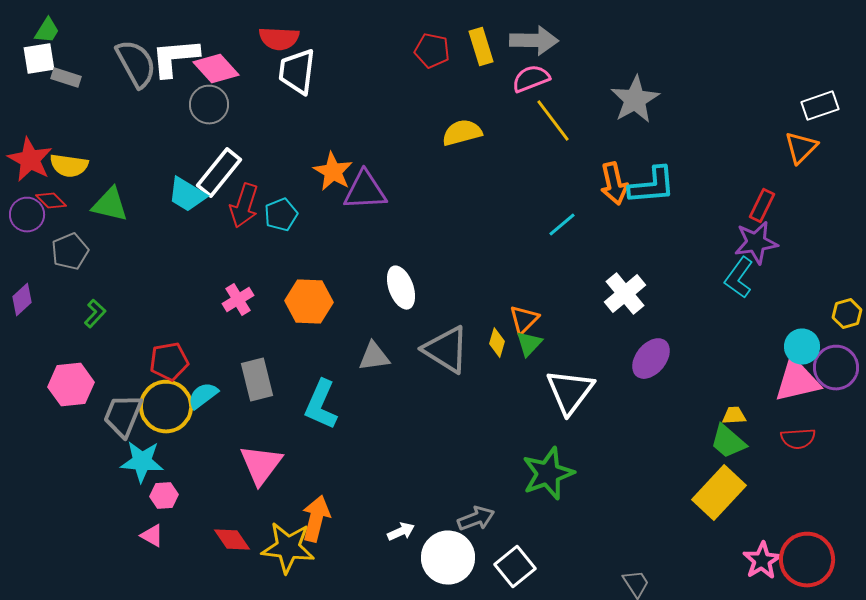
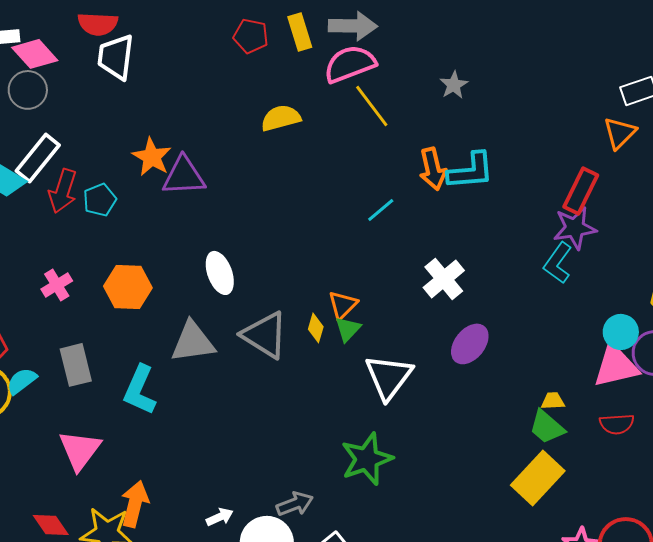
pink semicircle: (531, 79) -> (350, 64), size x1.4
gray star: (635, 100) -> (454, 85), size x0.6
red rectangle: (762, 206) -> (581, 191), size x1.4
gray triangle: (374, 357) -> (193, 342), size x1.4

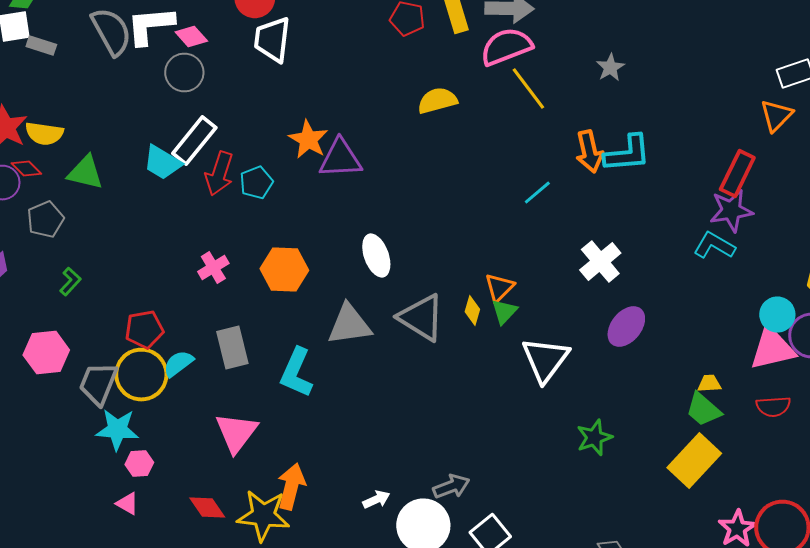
pink diamond: (35, 54) -> (191, 36), size x0.7
cyan L-shape: (558, 263) -> (714, 246), turned 84
green star: (367, 459) -> (594, 438), moved, size x0.7

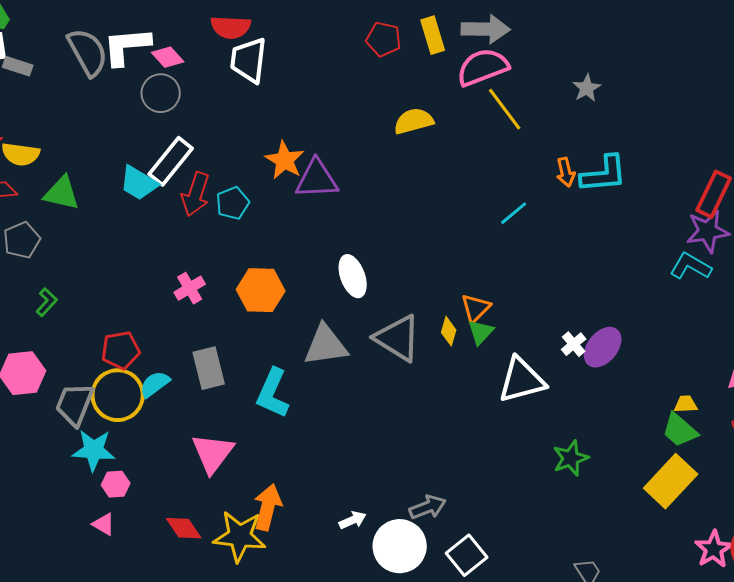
orange arrow: (589, 152) -> (566, 172), size x0.7
white cross: (600, 262) -> (574, 344), moved, size x0.6
white triangle: (545, 360) -> (522, 380), turned 38

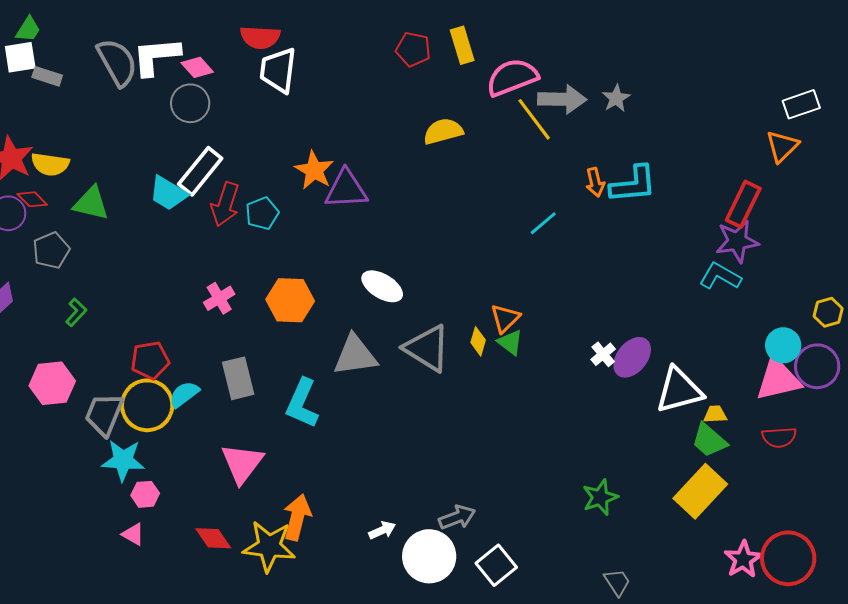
gray arrow: (486, 29) -> (562, 99), moved
white ellipse: (353, 276) -> (382, 286), turned -39
green triangle: (481, 332) -> (510, 342), turned -36
white triangle: (522, 380) -> (679, 390), moved
green star: (571, 458) -> (600, 497), moved

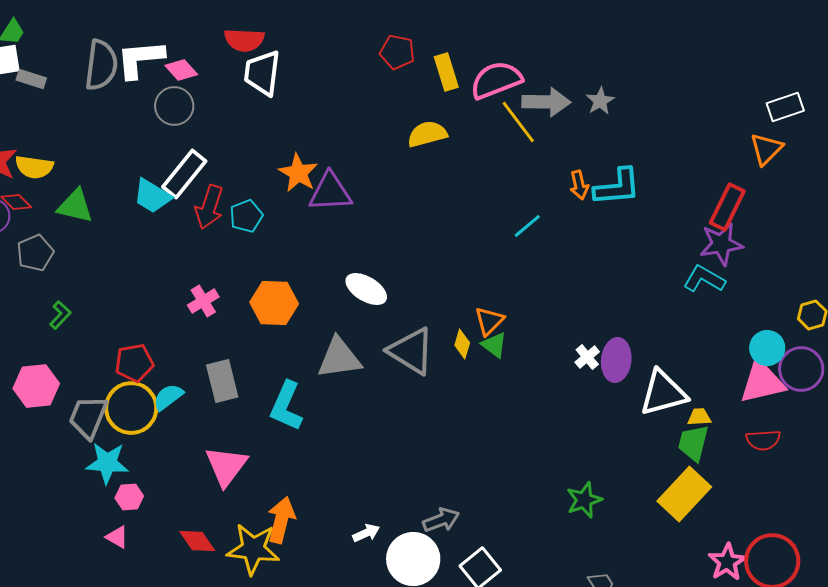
yellow rectangle: (462, 45) -> (446, 72), moved
gray semicircle: (117, 62) -> (101, 65), turned 36
purple ellipse: (632, 357) -> (616, 360), turned -33
green trapezoid: (709, 440) -> (693, 443), turned 63

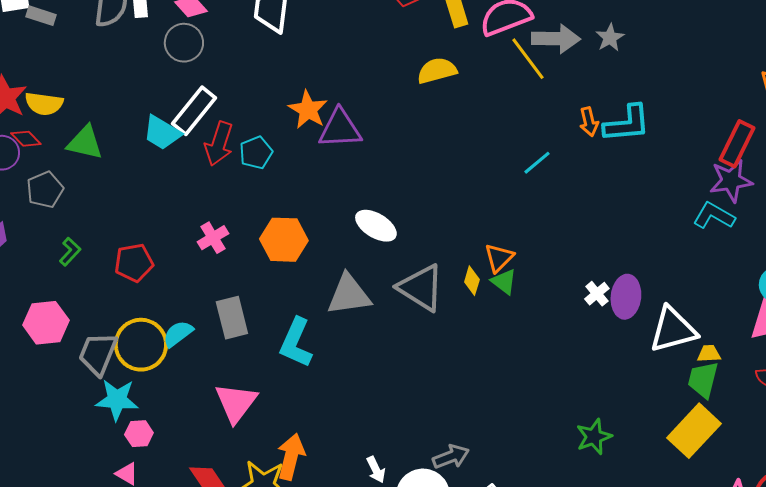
red pentagon: (134, 363) -> (134, 263), moved
white arrow: (366, 533) -> (376, 470), turned 88

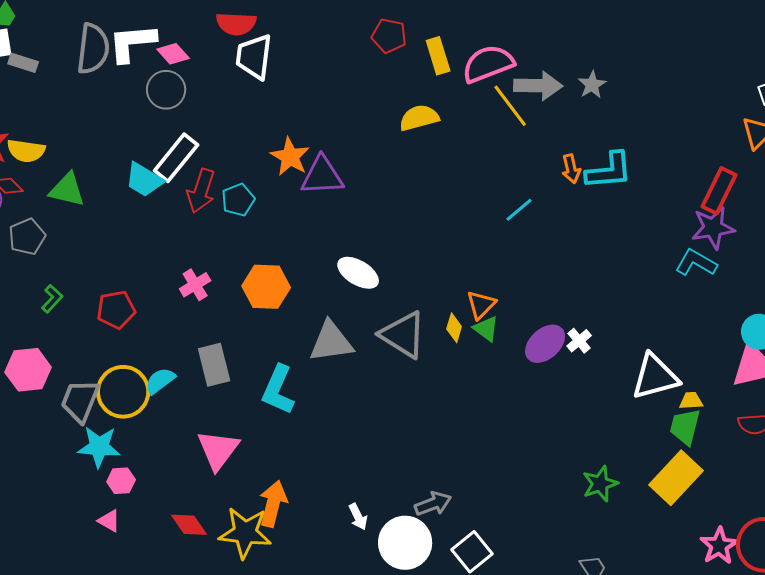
purple ellipse: (626, 297) -> (545, 344), moved, turned 42
green star: (594, 437) -> (600, 484), moved

